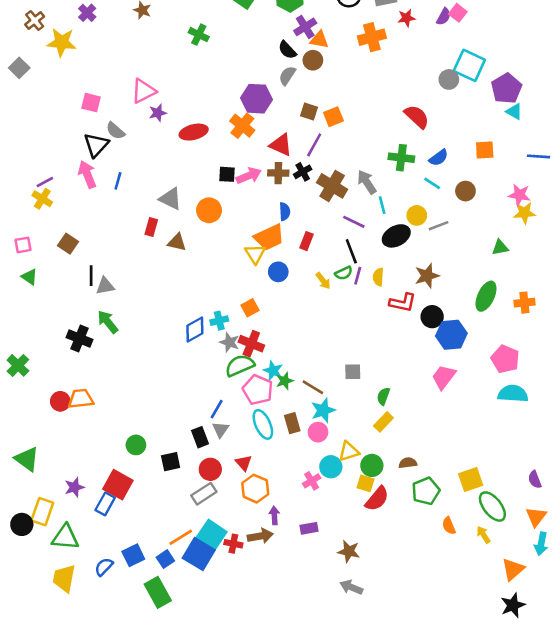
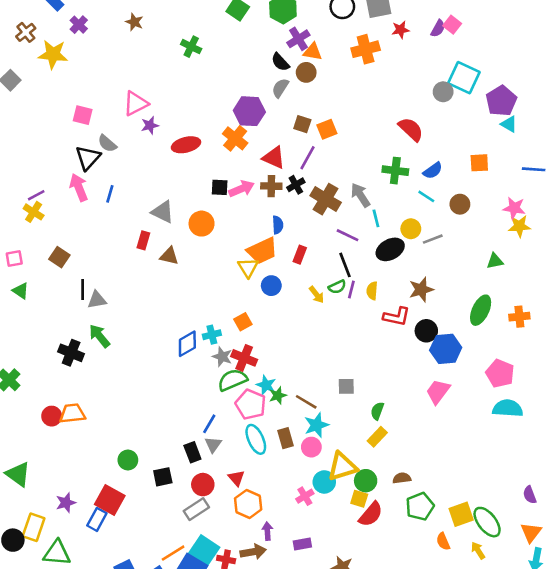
yellow triangle: (349, 451) -> (342, 466), size x1.4
yellow square: (471, 480) -> (461, 514), moved

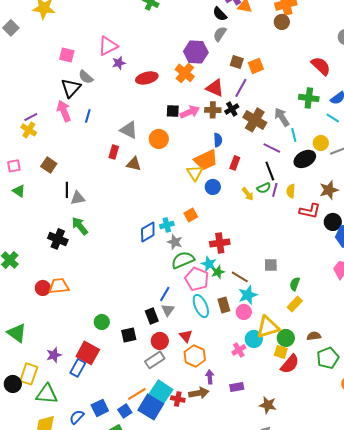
brown circle: (306, 72) -> (282, 22), moved
red cross: (244, 358) -> (220, 243), moved, turned -30

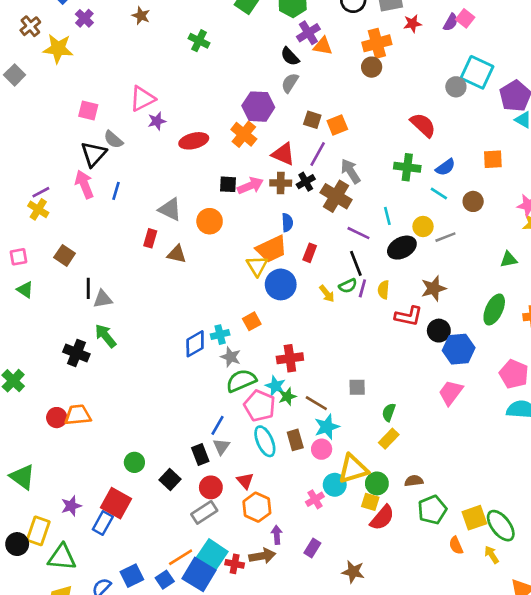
gray arrow: (282, 117) -> (351, 171), moved
blue circle: (213, 187) -> (281, 284), size x1.5
black square: (129, 335) -> (170, 479), turned -35
purple rectangle: (237, 387) -> (312, 548), turned -48

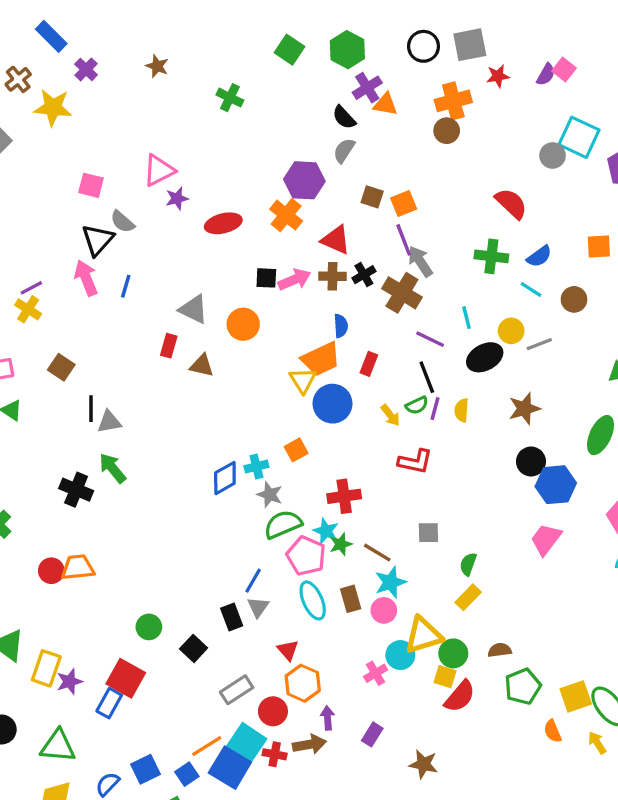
purple line: (318, 154) -> (404, 240), moved, turned -50
red L-shape: (409, 316) -> (415, 462), moved
red circle: (211, 487) -> (273, 711), moved
yellow rectangle: (38, 531) -> (46, 668), moved

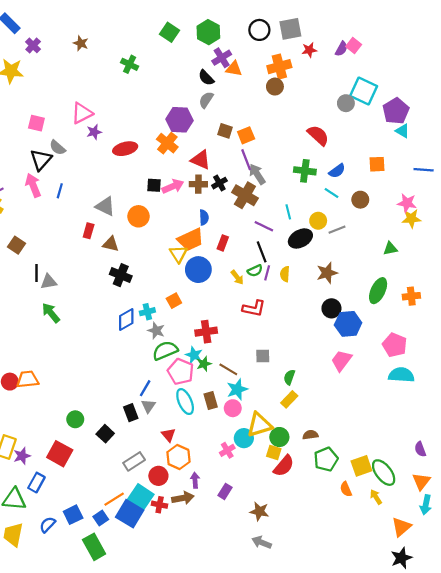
black cross: (76, 490) -> (121, 275), moved
blue rectangle: (109, 703) -> (36, 483), moved

